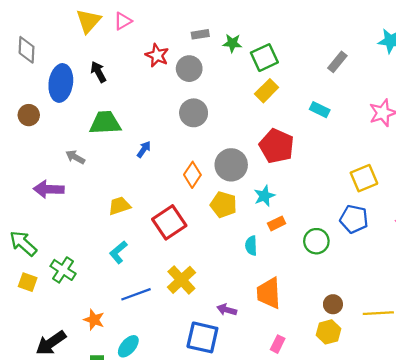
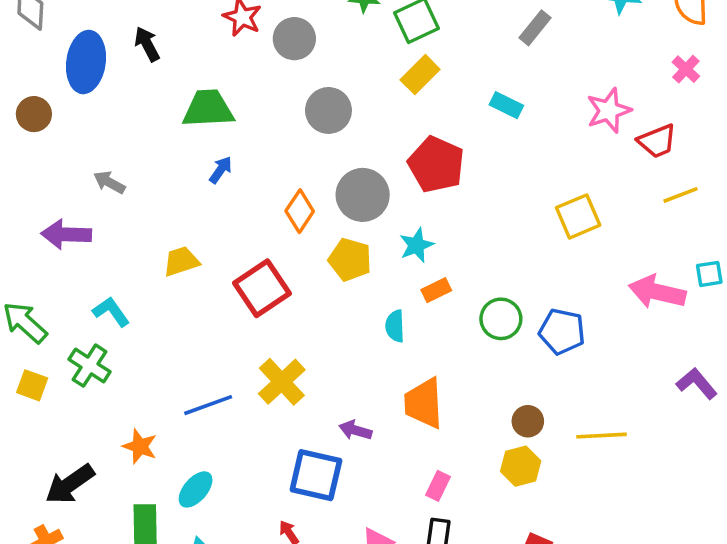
gray circle: (194, 113) -> (328, 110), moved
green trapezoid: (105, 123) -> (208, 109), moved
blue pentagon: (354, 219) -> (562, 331), moved
cyan L-shape: (118, 252) -> (111, 312), moved, turned 95

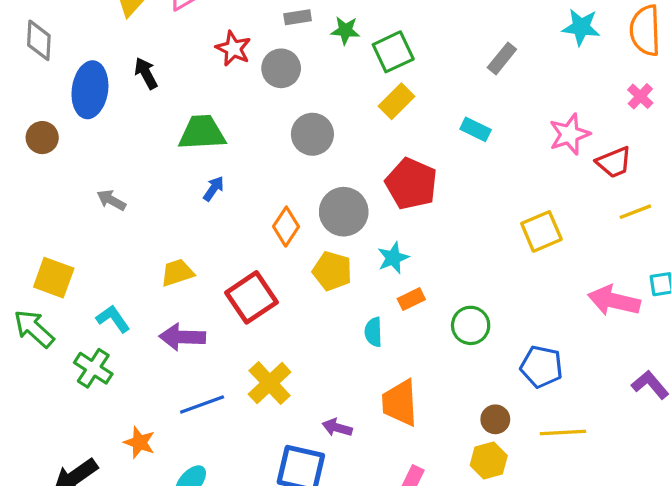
purple arrow: (66, 234) -> (182, 337), moved
blue pentagon: (562, 331) -> (541, 367), moved
yellow square: (32, 385) -> (54, 278), moved, size x1.4

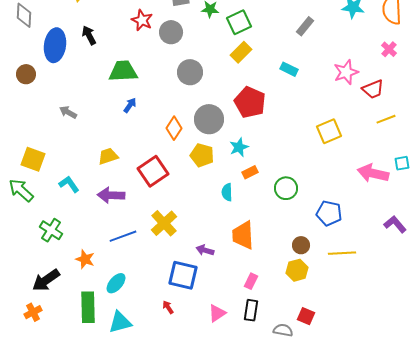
green cross: (93, 368) -> (51, 230), moved

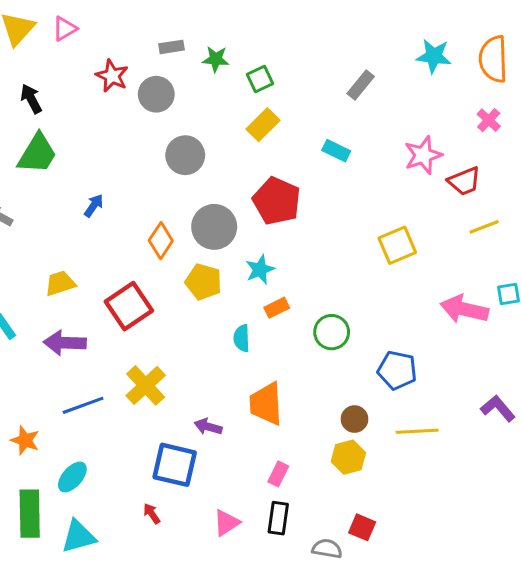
green square: (239, 22) -> (260, 79), size x0.7
green trapezoid: (123, 71) -> (37, 154), moved, turned 124
purple L-shape: (395, 224) -> (498, 408), moved

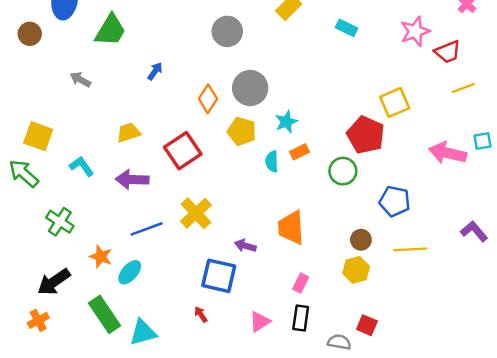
red pentagon: (277, 201) -> (366, 135), moved
cyan semicircle: (242, 338) -> (272, 161), moved
cyan ellipse: (72, 477) -> (130, 272), moved
green rectangle: (30, 514) -> (104, 314), turned -33

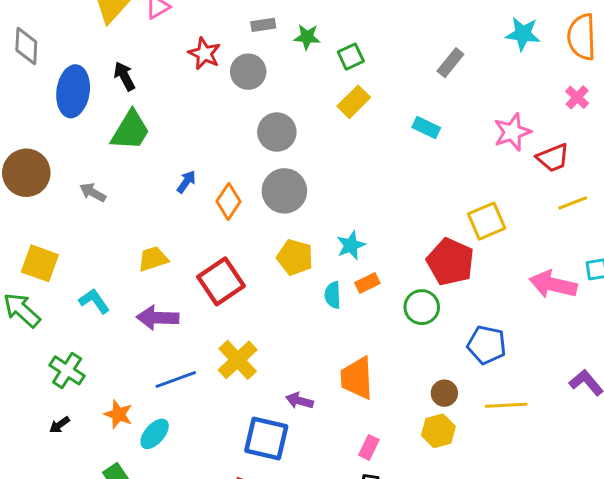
brown circle: (30, 34) -> (26, 173), moved, size x1.6
gray circle: (250, 88) -> (284, 191), moved
orange diamond: (208, 99) -> (229, 201), moved
black arrow: (54, 282) -> (60, 425), moved, size x0.5

